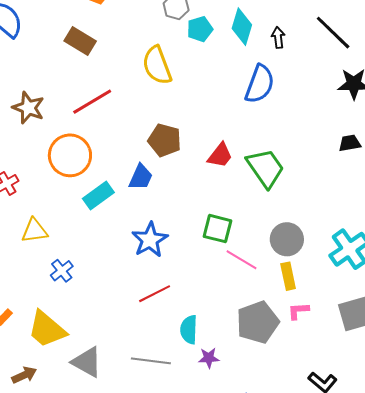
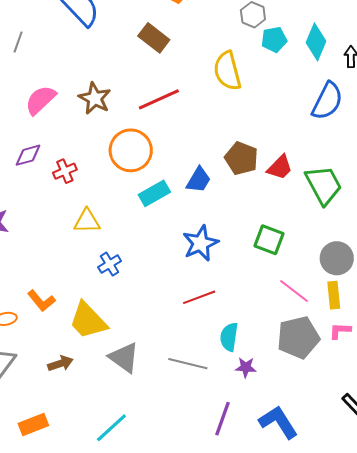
brown pentagon: (165, 140) -> (241, 158), moved
pink line: (242, 260) -> (294, 291), moved

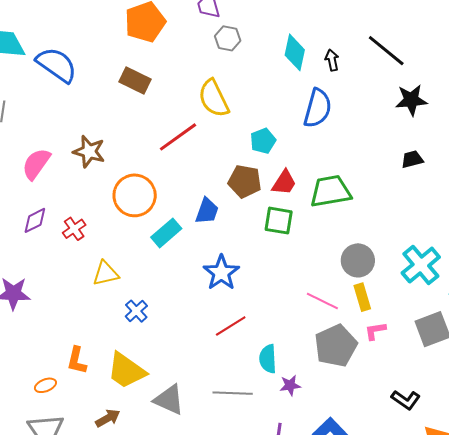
cyan pentagon: (274, 40) -> (263, 141), moved
red line: (159, 99) -> (178, 137), moved
green trapezoid: (324, 185) -> (330, 191), turned -60
green square: (269, 240) -> (279, 221), moved
orange L-shape: (41, 301) -> (77, 360), turned 64

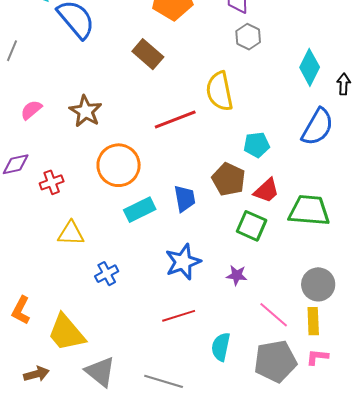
pink semicircle: (36, 164) -> (31, 110), size x0.7
blue trapezoid: (207, 211) -> (185, 199), turned -44
blue cross: (136, 311) -> (107, 274), moved
cyan semicircle: (268, 359) -> (221, 347), moved
purple star: (290, 385) -> (237, 275), moved

